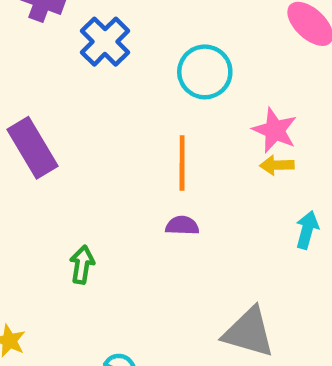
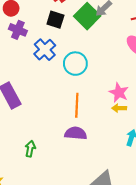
cyan circle: (205, 72) -> (75, 64), moved
purple semicircle: (182, 226) -> (76, 133), size x1.5

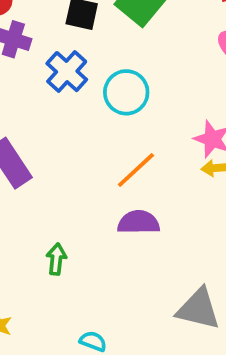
orange line: (77, 105) -> (136, 170), turned 50

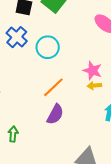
purple semicircle: (139, 222) -> (55, 114), turned 120

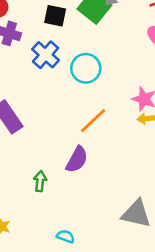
purple semicircle: (55, 114) -> (77, 160), moved

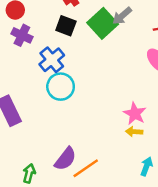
cyan circle: (86, 68) -> (61, 87), moved
orange line: (93, 121) -> (86, 168), moved

